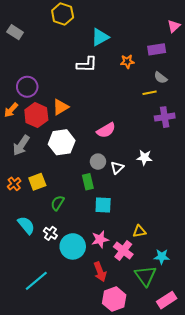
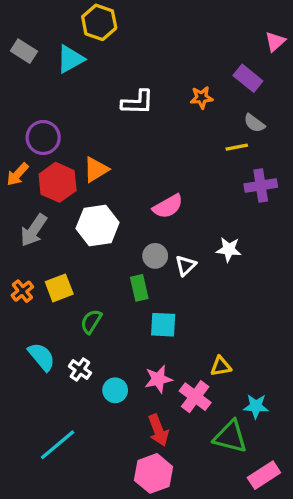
cyan triangle: (100, 37) -> (70, 59), moved
purple rectangle: (157, 49) -> (248, 78), turned 48
cyan circle: (73, 246) -> (115, 390), size x0.6
green triangle: (145, 276) -> (230, 437), turned -40
pink hexagon: (114, 299) -> (154, 473), moved

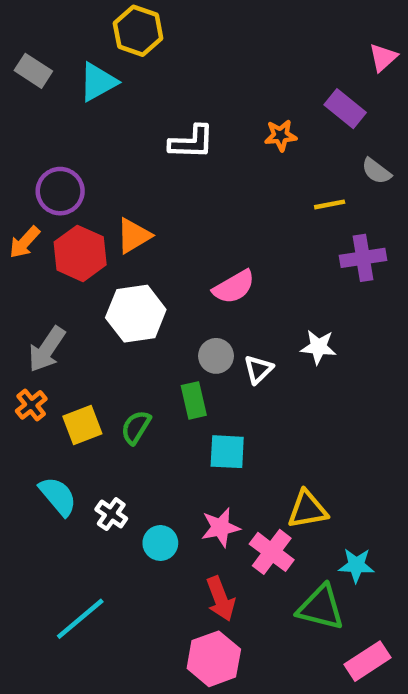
gray semicircle: (254, 123) -> (376, 171), moved
gray arrow: (34, 230) -> (47, 349), moved
yellow square: (59, 288) -> (82, 425), moved
green semicircle: (91, 321) -> (136, 427), moved
yellow triangle: (221, 366) -> (307, 510), size x1.4

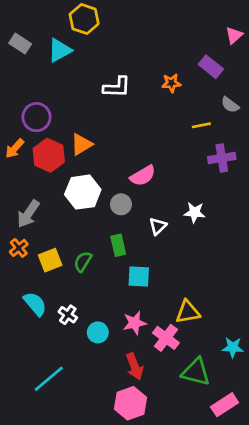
gray circle: (216, 356) -> (121, 204), moved
cyan star: (356, 565) -> (233, 347), moved

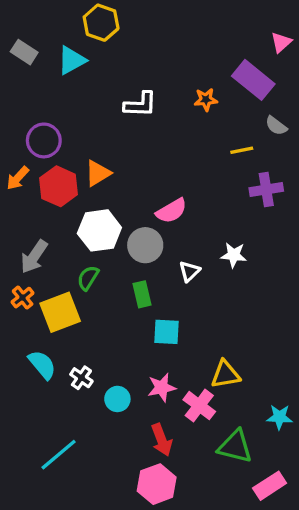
purple rectangle: (211, 67) -> (253, 80), size x1.4
gray circle: (121, 204) -> (145, 245), size x1.4
yellow square: (50, 260) -> (60, 312), size x1.4
green semicircle: (83, 262) -> (88, 278), moved

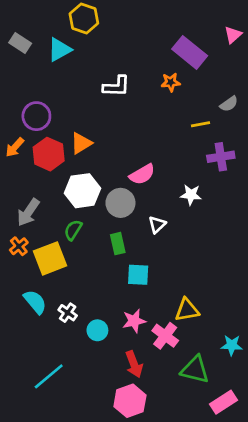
purple rectangle: (253, 80) -> (190, 52), moved
gray semicircle: (276, 126) -> (229, 104), turned -72
white star: (234, 255) -> (191, 195), moved

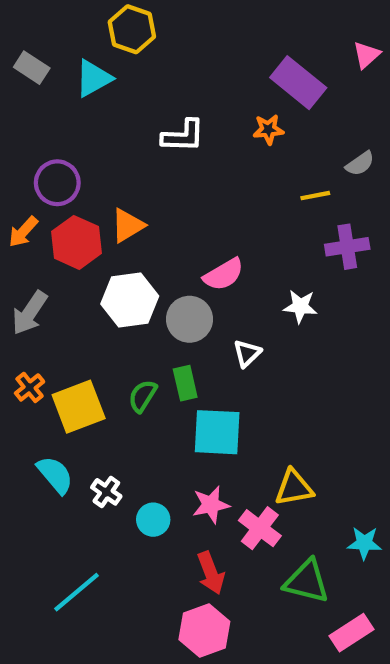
gray arrow: (28, 212) -> (30, 313), moved
green semicircle: (73, 230) -> (143, 396), moved
cyan square: (138, 275) -> (217, 432), size x1.4

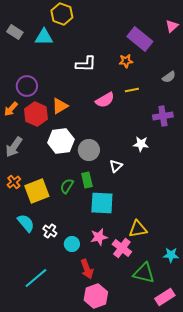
cyan triangle: (94, 78) -> (44, 37), turned 30
yellow line: (315, 196) -> (132, 90), moved
pink semicircle: (224, 274) -> (105, 100), moved
red arrow: (211, 573) -> (87, 269), moved

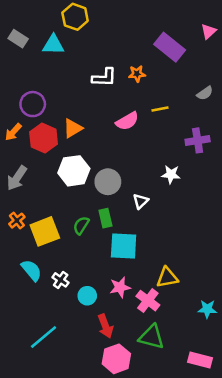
orange star: (126, 61) -> (137, 74), moved
green triangle: (144, 273) -> (152, 337), moved
pink rectangle: (165, 297) -> (200, 360), turned 48

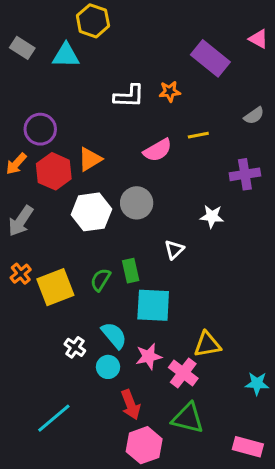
pink triangle: (209, 31) -> (259, 39), turned -49
gray circle: (108, 182) -> (137, 203), moved
cyan semicircle: (31, 270) -> (114, 335), moved

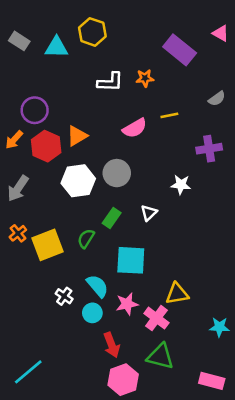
yellow hexagon: (93, 21) -> (92, 32), moved
green rectangle: (131, 271) -> (112, 218), moved, turned 48
cyan line: (54, 418) -> (28, 372), moved

